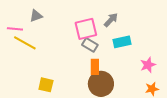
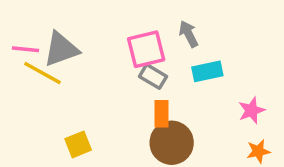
gray triangle: (36, 16) -> (61, 49), moved, size x1.6
gray arrow: (111, 20) -> (189, 34), turned -70
yellow square: (46, 85) -> (78, 144), turned -35

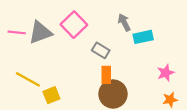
pink square: (146, 49) -> (74, 25), moved, turned -30
cyan rectangle: (207, 71) -> (143, 37), moved
yellow line: (42, 73) -> (28, 79), moved

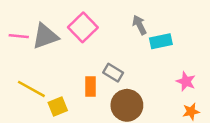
gray rectangle: (101, 50) -> (113, 73), moved
pink star: (166, 73) -> (186, 81), turned -30
orange rectangle: (106, 75) -> (90, 86), moved

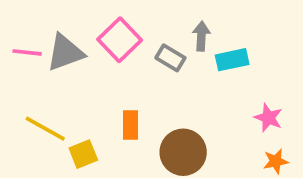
gray arrow: (139, 25) -> (201, 36), turned 30
gray rectangle: (113, 73) -> (170, 58), moved

